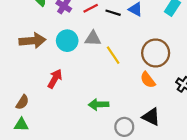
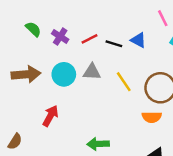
yellow line: (113, 55) -> (124, 82), moved
orange semicircle: (148, 80) -> (152, 117), turned -54

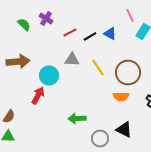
purple cross: (60, 36) -> (46, 18), moved
black line: (114, 44) -> (90, 36), turned -48
cyan circle: (64, 74) -> (49, 75), moved

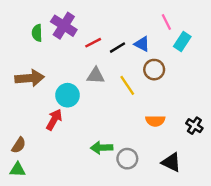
purple cross: (46, 18) -> (64, 26), size x1.5
green semicircle: (24, 24) -> (37, 33), turned -136
brown circle: (128, 72) -> (154, 70), moved, size x0.7
black triangle: (124, 129) -> (171, 162), moved
gray circle: (100, 138) -> (127, 159), moved

